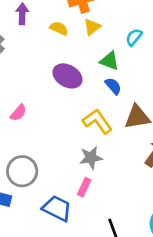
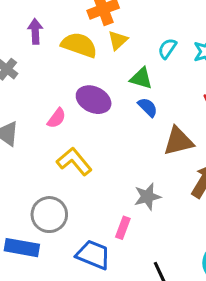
yellow semicircle: (59, 28) -> (79, 45), size x1.6
pink semicircle: (18, 113) -> (57, 118), moved
yellow L-shape: (97, 121) -> (74, 161), moved
gray star: (91, 158) -> (147, 197), moved

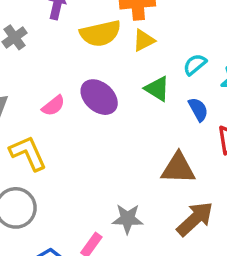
yellow semicircle: (79, 45) -> (100, 33), turned 132
blue semicircle: (148, 107) -> (198, 109), moved
yellow L-shape: (74, 161) -> (28, 153), moved

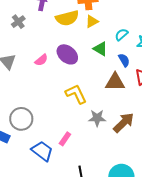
yellow L-shape: (28, 153) -> (76, 94), moved
brown triangle: (178, 168) -> (115, 82), moved
gray star: (128, 219) -> (97, 118), moved

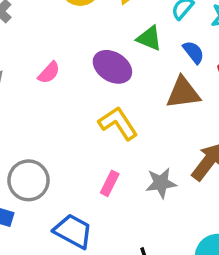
purple ellipse: (67, 54) -> (112, 67), moved
gray star: (97, 118) -> (161, 183), moved
pink rectangle: (65, 139) -> (110, 183), moved

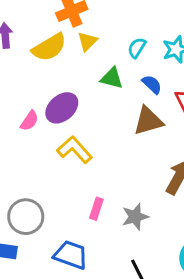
purple ellipse: (112, 67) -> (62, 108), moved, turned -64
yellow L-shape: (118, 123) -> (75, 150), moved
gray star: (161, 183) -> (135, 217), moved

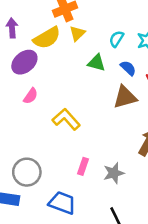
purple ellipse: (62, 108) -> (24, 62), moved

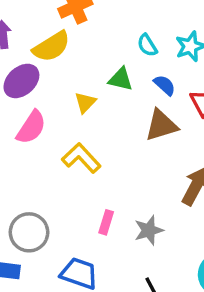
yellow triangle: (77, 33) -> (85, 102), moved
cyan semicircle: (116, 39) -> (147, 45), turned -63
pink semicircle: (31, 96) -> (31, 127), size x1.5

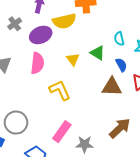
yellow triangle: (85, 102) -> (73, 59), turned -40
pink semicircle: (31, 127) -> (37, 63), turned -45
pink rectangle: (106, 222) -> (62, 132), size x1.5

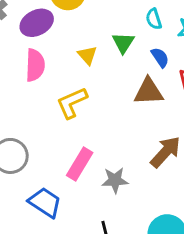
green triangle: (97, 53) -> (123, 43), turned 35
yellow L-shape: (60, 90) -> (72, 103), turned -85

